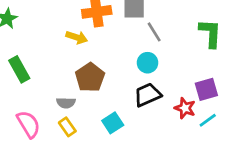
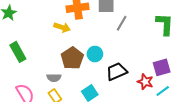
gray line: (154, 32) -> (122, 23), turned 63
cyan circle: (148, 63) -> (95, 54), moved

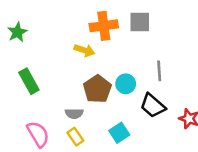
gray line: (122, 23) -> (159, 71), moved, turned -35
black trapezoid: (116, 71) -> (153, 106), turned -115

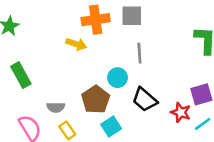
gray line: (159, 71) -> (139, 53), moved
brown pentagon: (97, 89) -> (96, 100), moved
gray semicircle: (74, 113) -> (56, 107), moved

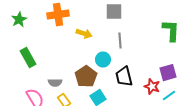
orange cross: (96, 20) -> (58, 15), moved
yellow arrow: (76, 44) -> (84, 34), moved
black trapezoid: (145, 100) -> (124, 77), turned 35

